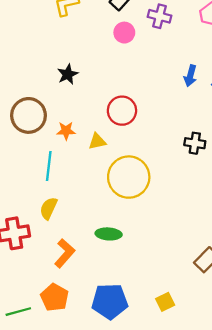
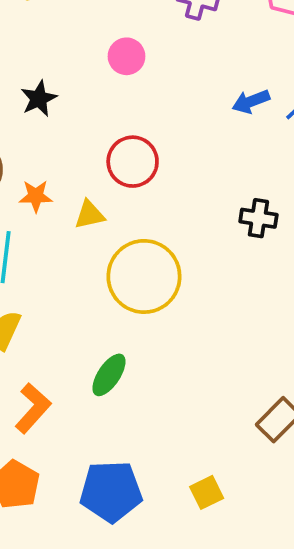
pink circle: (124, 33) -> (127, 56), moved
blue arrow: (190, 76) -> (251, 102), turned 54
green ellipse: (109, 234) -> (109, 375), turned -60

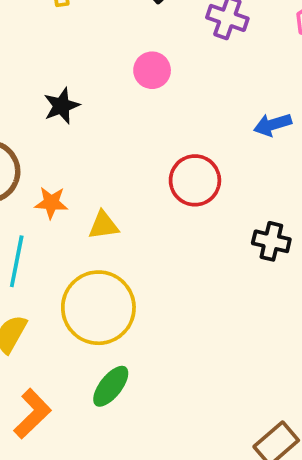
red circle: (133, 162) -> (195, 180), moved
yellow circle: (144, 276) -> (98, 308), moved

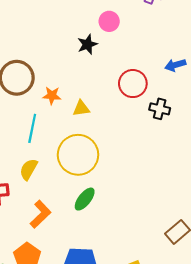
black star: (62, 106) -> (87, 44), moved
blue arrow: (273, 125) -> (175, 65), moved
black cross: (271, 241) -> (160, 109), moved

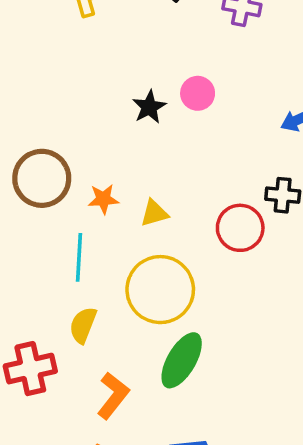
pink circle: (109, 21) -> (198, 93), moved
red circle: (133, 84) -> (240, 228), moved
green ellipse: (85, 199) -> (182, 360), size x1.4

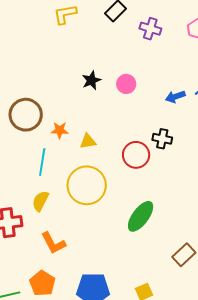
pink circle: (198, 93) -> (126, 84), moved
green ellipse: (182, 360) -> (141, 216), moved
orange L-shape: (113, 396) -> (53, 243), turned 108

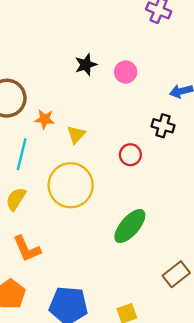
black cross: (162, 139) -> (163, 126), moved
yellow triangle: (88, 141) -> (76, 135), turned -42
red circle: (136, 155) -> (130, 155), size x0.7

